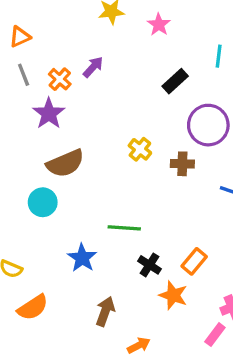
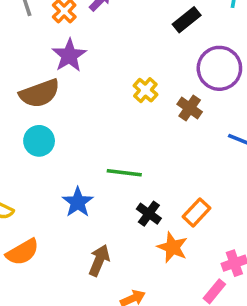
purple star: (49, 113) -> (69, 55), moved
brown semicircle: (65, 163) -> (40, 93), moved
brown cross: (182, 164) -> (190, 108), turned 30

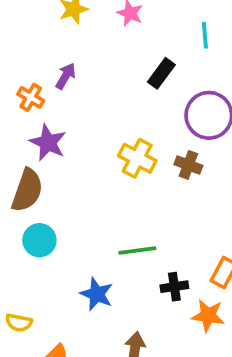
yellow cross: (145, 90) -> (137, 158), size x1.4
brown semicircle: (40, 93) -> (27, 190), turned -36
black cross: (149, 214) -> (174, 287), turned -30

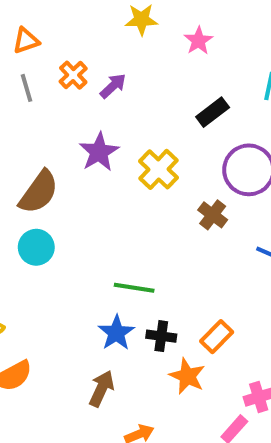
orange cross: (31, 97) -> (73, 75), moved
purple star: (48, 143) -> (99, 152), moved
yellow cross: (137, 158) -> (158, 169), moved
blue star: (97, 294) -> (116, 333), moved

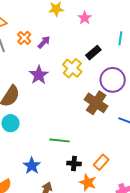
yellow cross: (158, 169) -> (72, 68), moved
brown cross: (213, 215) -> (96, 103), size x1.6
blue star: (116, 333) -> (32, 166), moved

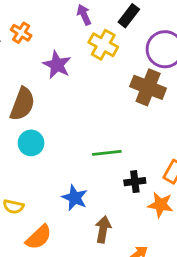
orange cross: (24, 38) -> (21, 33), moved
purple arrow: (44, 42) -> (84, 15), moved, turned -56

